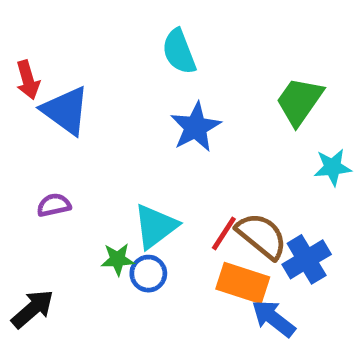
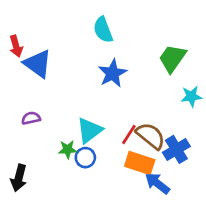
black arrow: (33, 309) -> (19, 178), turned 145

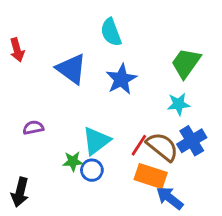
blue triangle: (38, 64) -> (71, 69), moved
cyan star: (191, 96) -> (178, 104), moved
blue cross: (176, 149) -> (192, 141), moved

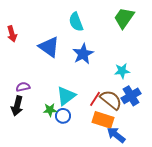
green trapezoid: (186, 63) -> (124, 18), moved
black arrow: (20, 192) -> (17, 106), moved

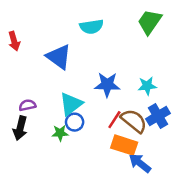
cyan semicircle: (76, 22) -> (92, 27), turned -78
blue star: (83, 54) -> (107, 85), moved, turned 30
cyan triangle: (66, 96) -> (71, 104), moved
blue circle: (63, 116) -> (75, 122), moved

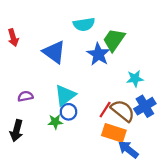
green trapezoid: (150, 22) -> (114, 40), moved
blue star: (107, 85) -> (98, 54), moved, turned 30
black arrow: (20, 128) -> (16, 131), moved

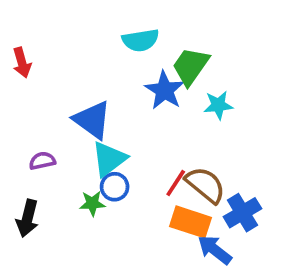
blue triangle: (54, 52) -> (92, 120), moved
cyan star: (135, 79) -> (218, 105), moved
blue cross: (145, 106) -> (242, 213), moved

